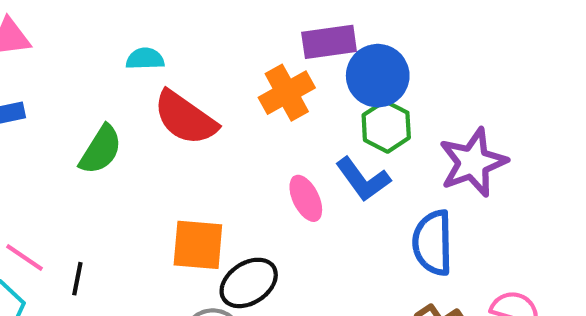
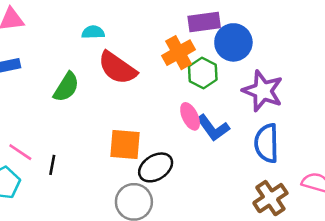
green hexagon: (386, 126) -> (203, 73), moved
purple star: (473, 162) -> (263, 91), moved, turned -30
blue L-shape: (363, 179) -> (213, 128), moved

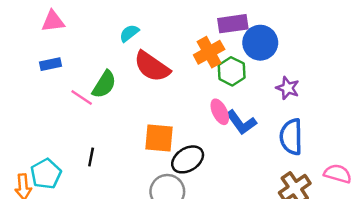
cyan semicircle: (93, 32) -> (129, 33), turned -36
purple star: (263, 91) -> (288, 88), size x0.6
pink line: (20, 152) -> (82, 97), moved

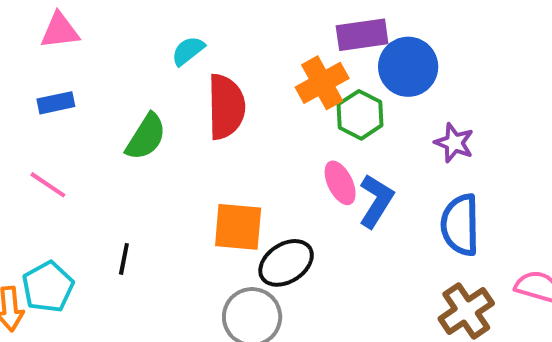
red semicircle: (152, 67) -> (226, 107), turned -126
pink line: (82, 97) -> (48, 185), moved
blue L-shape: (241, 123) -> (376, 201), turned -112

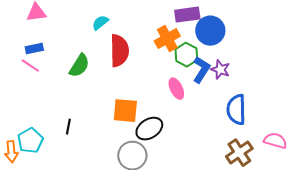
purple star: (454, 143) -> (220, 70), moved
pink line: (48, 185) -> (30, 66), moved
blue L-shape: (376, 201) -> (201, 70), moved

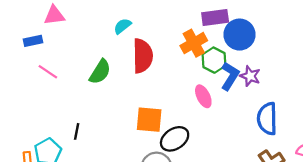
blue rectangle: (34, 49) -> (33, 41), moved
black line: (68, 127) -> (77, 131), moved

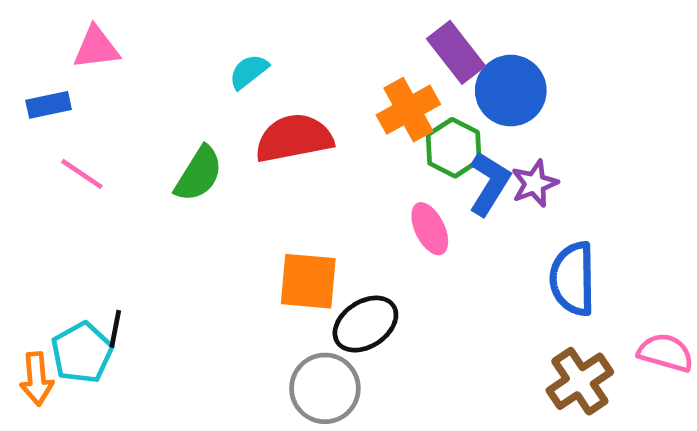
purple rectangle: (215, 18) -> (456, 52), turned 60
red semicircle: (143, 56) -> (294, 138), turned -100
purple star: (250, 76) -> (535, 183), turned 30
black line: (77, 131) -> (115, 329), moved

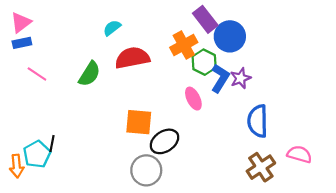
pink triangle: (96, 48) -> (21, 22), moved, turned -30

